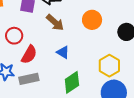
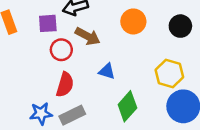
red circle: (14, 36) -> (61, 50), moved

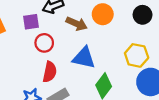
brown arrow: (88, 36) -> (77, 24), moved
blue triangle: (107, 71) -> (84, 58), size x1.6

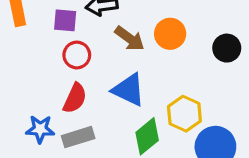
yellow hexagon: (137, 55) -> (184, 114), moved

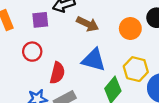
orange circle: (170, 34) -> (130, 29), moved
red circle: (77, 55) -> (32, 52), moved

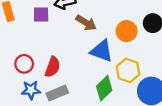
red circle: (32, 52) -> (24, 64), moved
blue triangle: (94, 60) -> (102, 51), moved

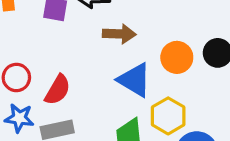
brown arrow: (86, 23) -> (119, 34), turned -40

